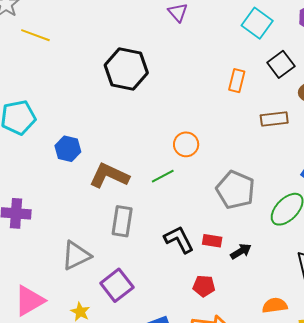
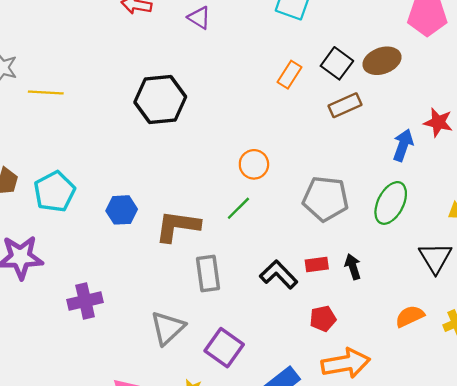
black square: (281, 64) -> (337, 63), moved
orange rectangle: (237, 81) -> (289, 75), turned 35
black arrow: (241, 251) -> (353, 267), turned -60

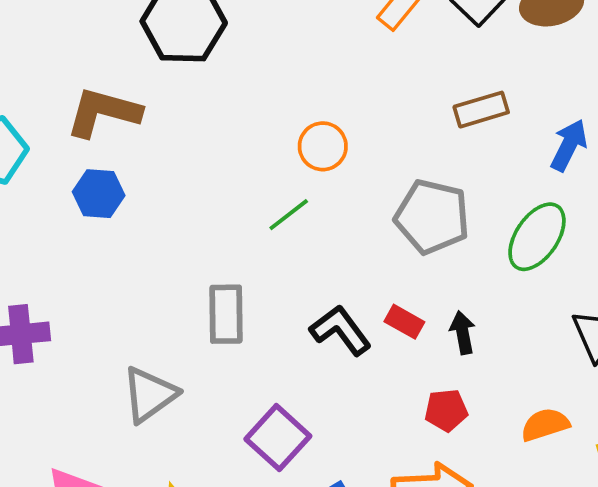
brown rectangle: (345, 105) -> (481, 110), moved
brown L-shape: (178, 226) -> (103, 112), moved
red rectangle: (317, 264) -> (404, 322), turned 30
red pentagon: (323, 319) -> (446, 410), moved
purple square: (224, 348) -> (278, 438), moved

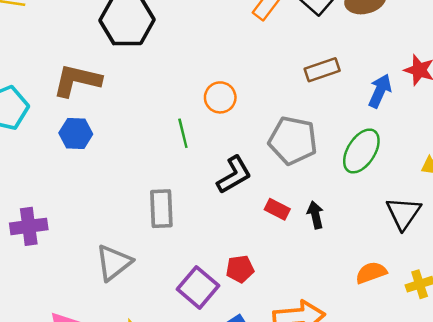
green line: (289, 215) -> (183, 133), moved, turned -64
black L-shape: (340, 330) -> (234, 175), moved, turned 99
red pentagon: (446, 410) -> (240, 269), moved

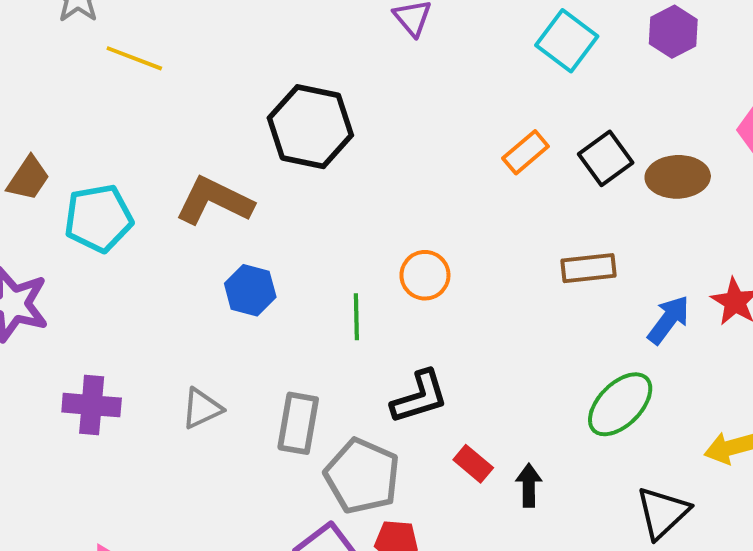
blue hexagon: (76, 133) -> (250, 290), moved
gray pentagon: (293, 140) -> (362, 476), moved
gray triangle: (114, 263) -> (202, 408), moved, size x0.7

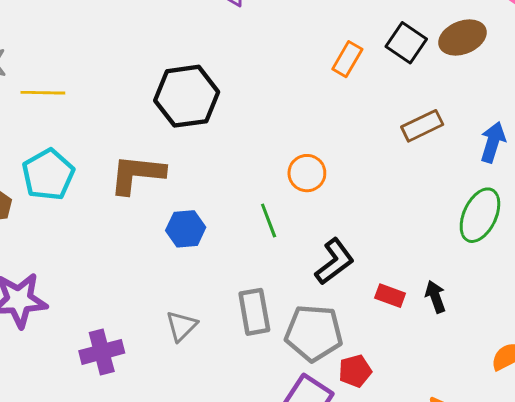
cyan pentagon: (98, 218) -> (48, 175), moved

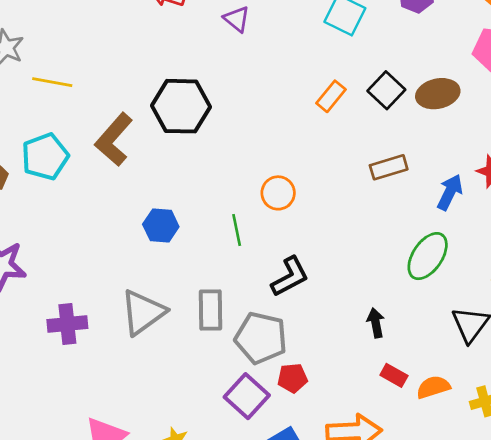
brown L-shape: (137, 174) -> (114, 140), moved, turned -64
red rectangle: (390, 296) -> (394, 375), moved
gray triangle: (182, 326) -> (143, 312), size x1.6

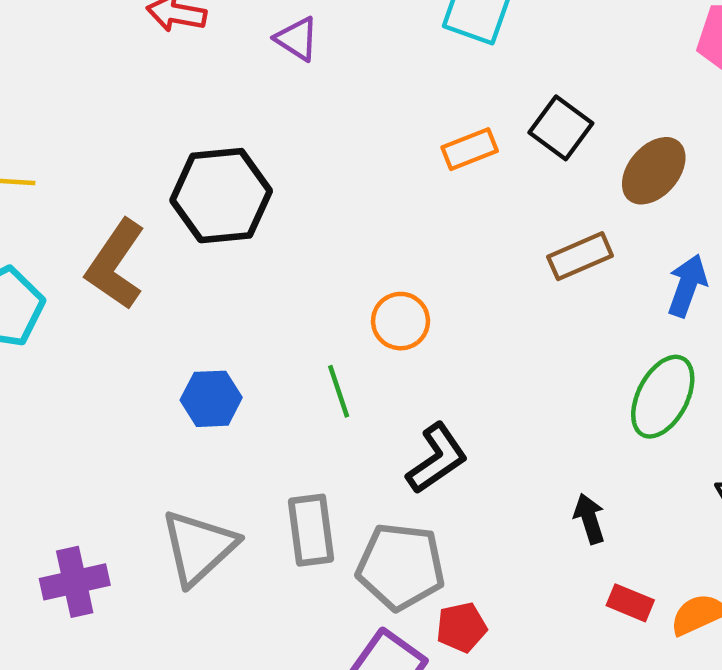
brown ellipse: (438, 94) -> (654, 171), moved, turned -30
orange rectangle: (331, 96) -> (470, 149), turned 36

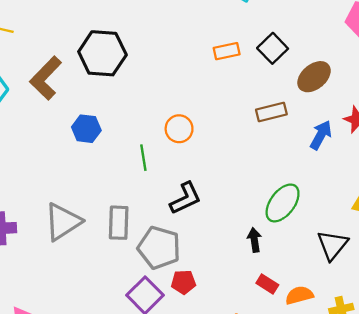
green ellipse: (663, 397) -> (283, 203), moved
blue hexagon: (211, 399) -> (86, 129), moved

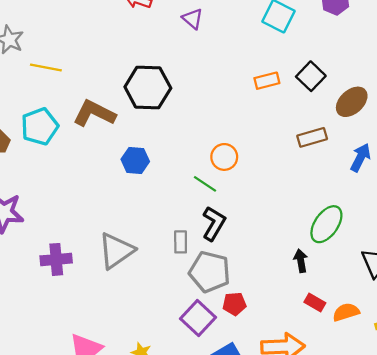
brown L-shape: (46, 78) -> (94, 113), turned 75
green line: (143, 158) -> (205, 184), moved, turned -45
black L-shape: (185, 198) -> (214, 224), moved, turned -32
gray rectangle: (119, 223) -> (181, 242), moved, size x0.7

